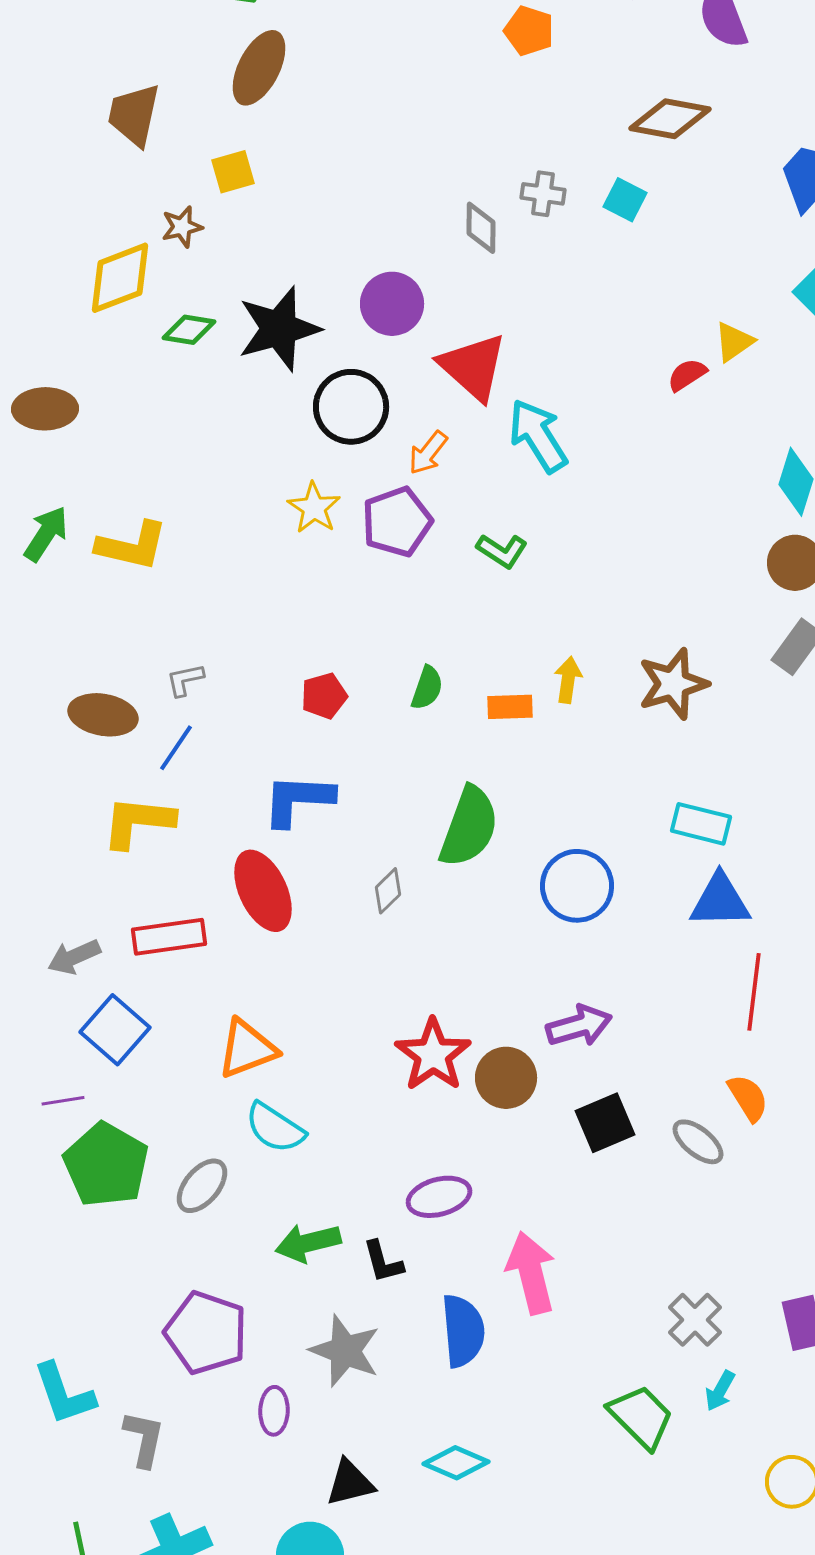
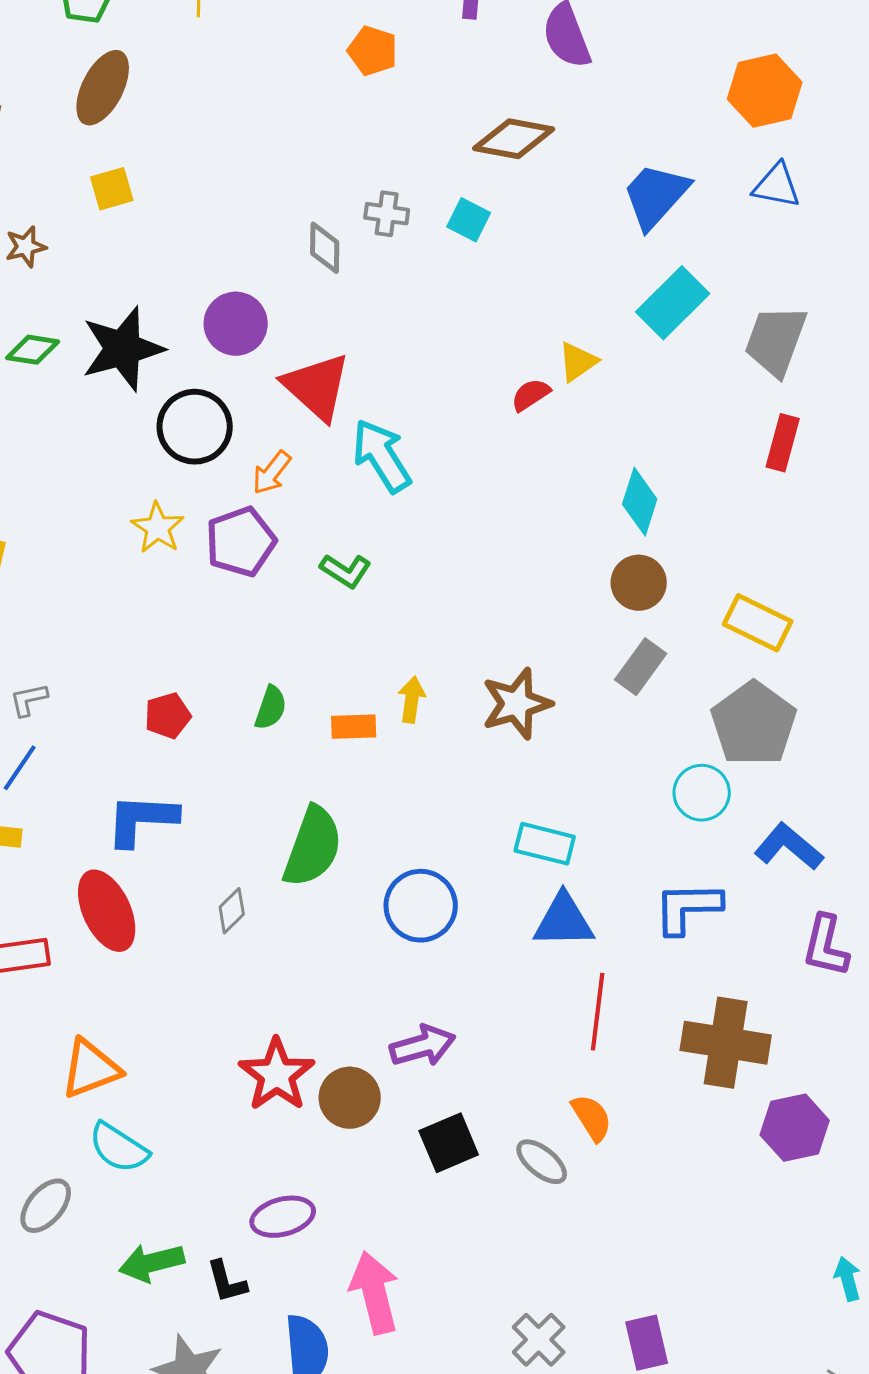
yellow square: (233, 172) -> (112, 189), moved

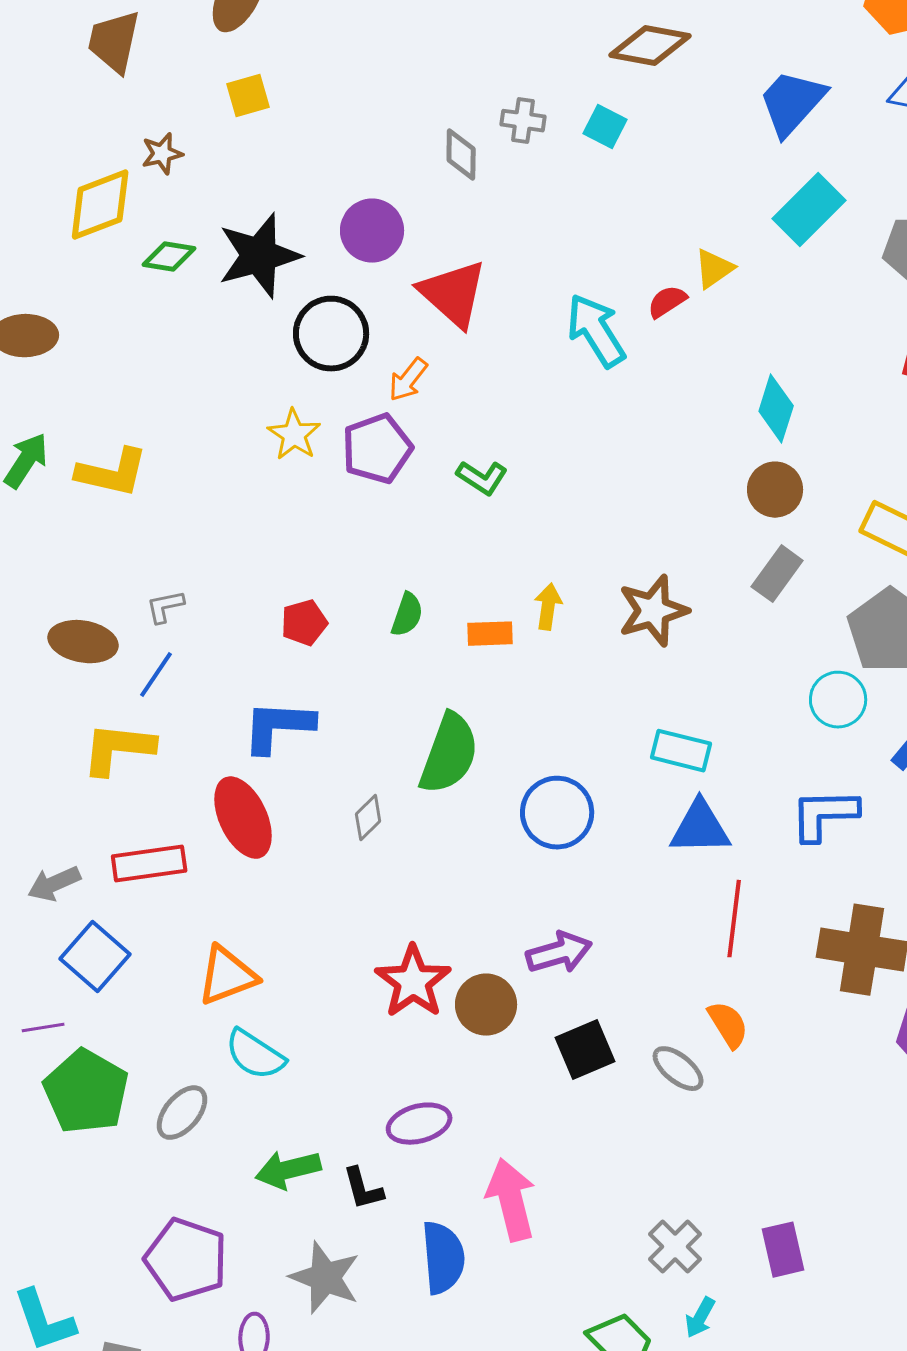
cyan arrow: (382, 456) -> (596, 331), moved

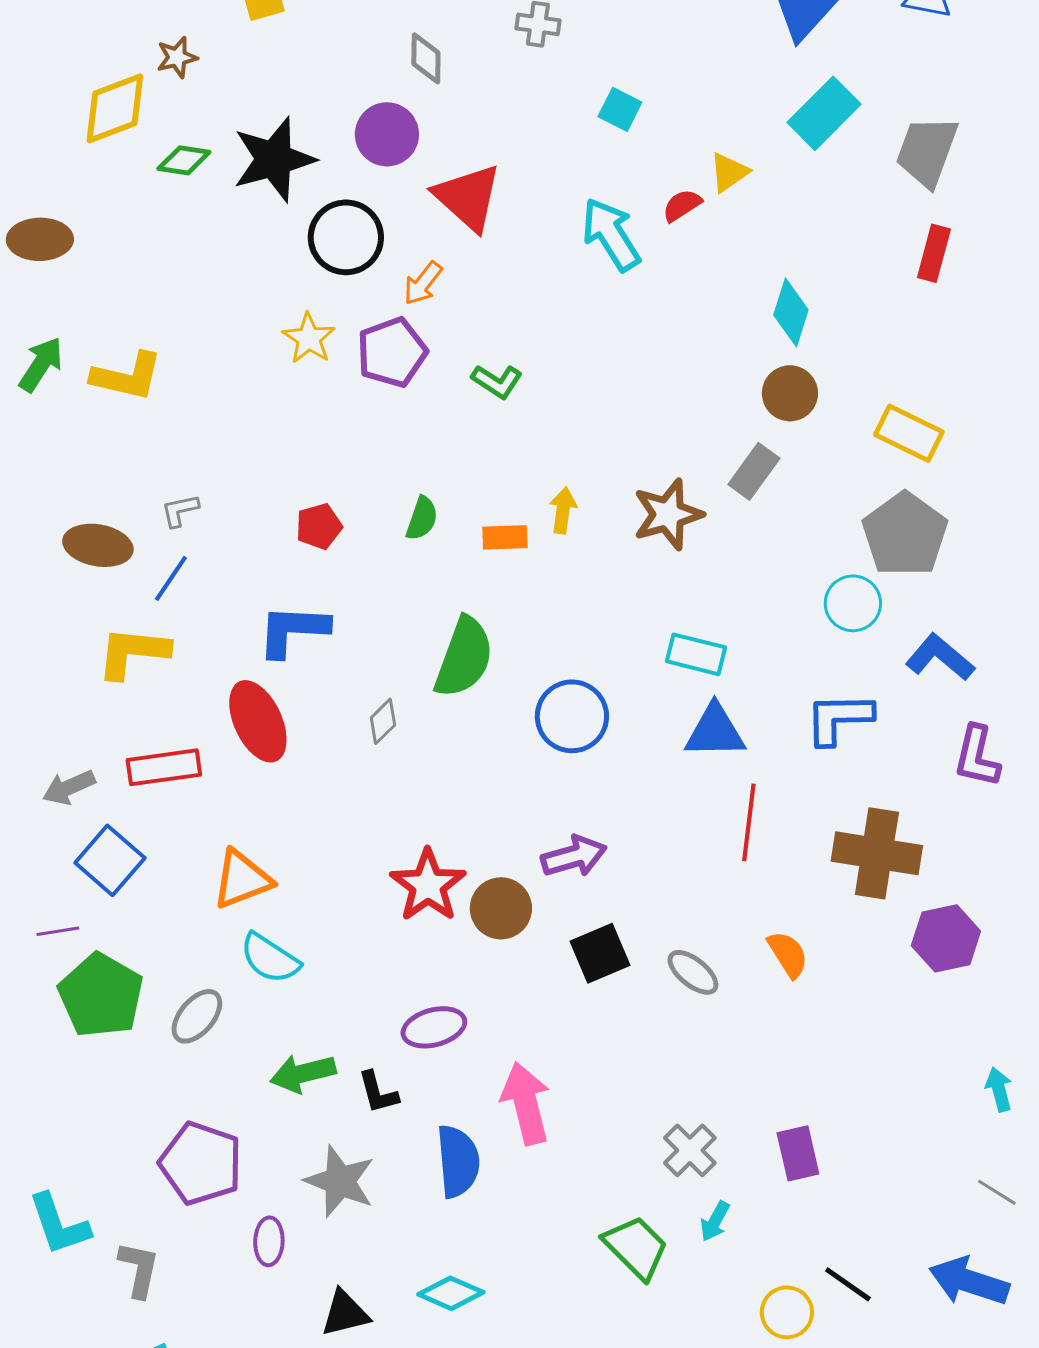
cyan square: (605, 127) -> (620, 109), moved
gray diamond: (461, 155) -> (426, 58), moved
gray rectangle: (777, 574) -> (754, 471), moved
orange semicircle: (728, 1025) -> (788, 954), moved

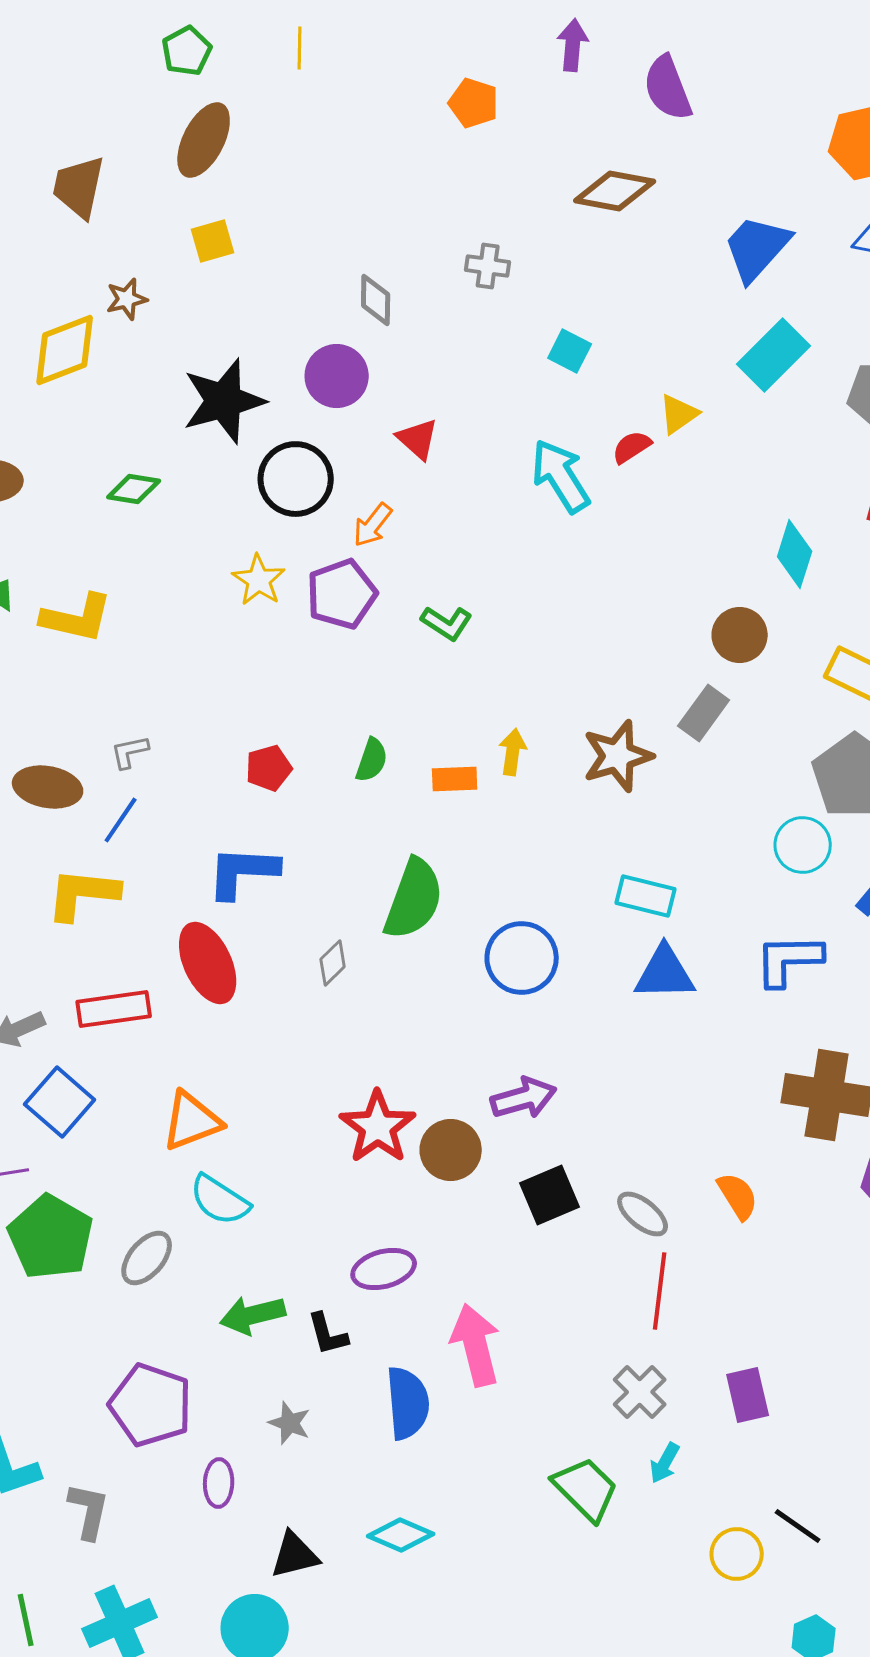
green diamond: (184, 160) -> (134, 489), moved
red triangle: (468, 197) -> (418, 439), size x0.6
cyan diamond: (791, 312) -> (795, 554), moved
red line: (749, 822) -> (660, 1291), moved
gray star: (340, 1181) -> (290, 1423), size x0.6

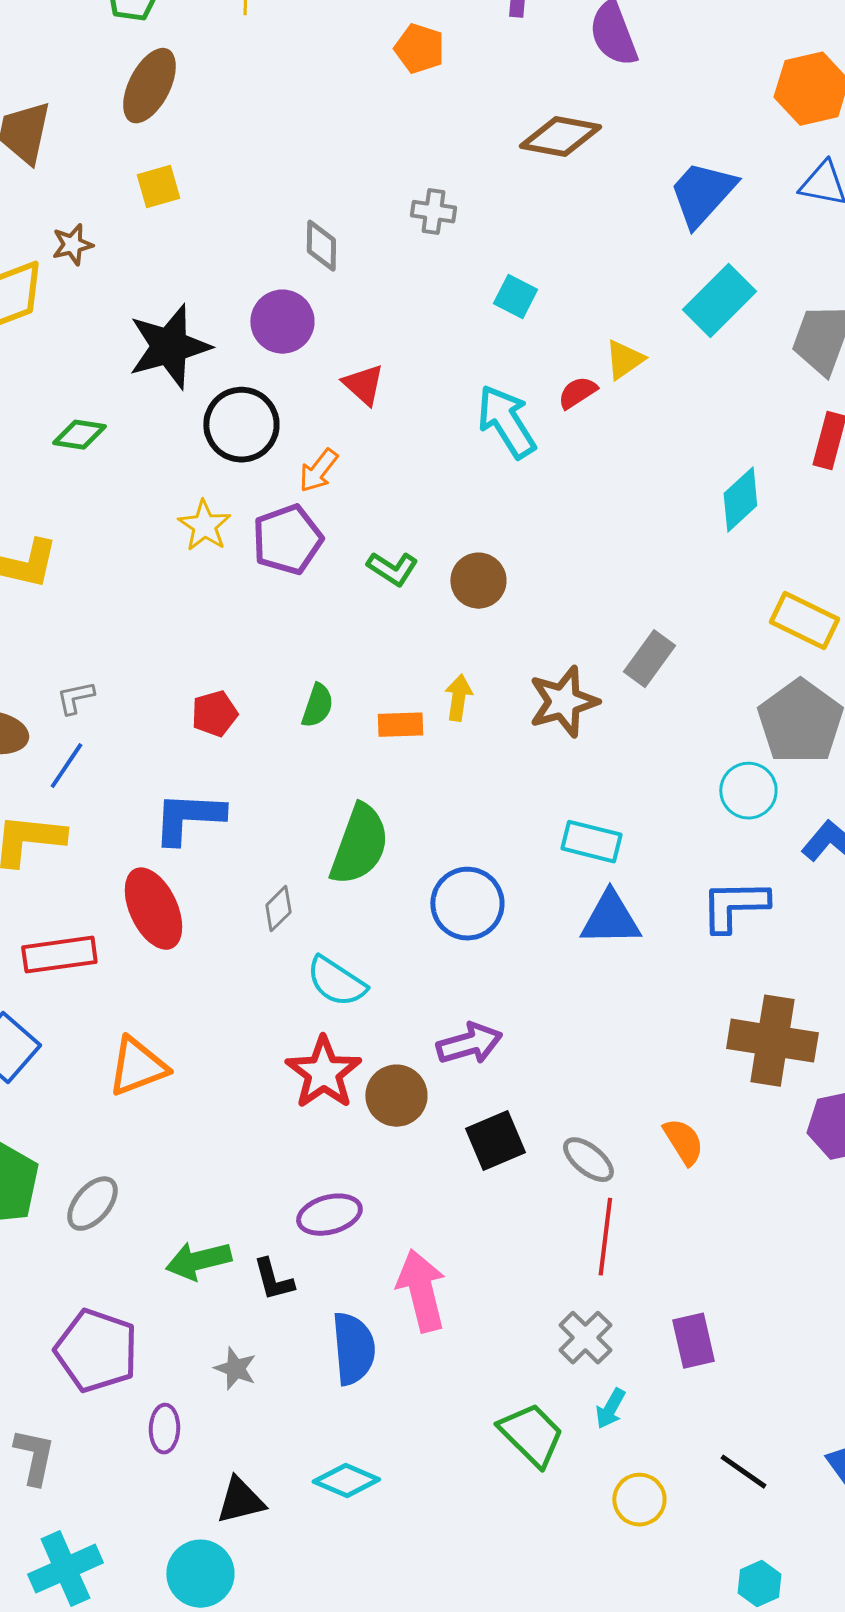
cyan diamond: (795, 554) -> (740, 500), turned 30
brown circle: (740, 635) -> (478, 581), moved
cyan semicircle: (220, 1200) -> (336, 982), moved
yellow circle: (737, 1554) -> (639, 1500), moved

